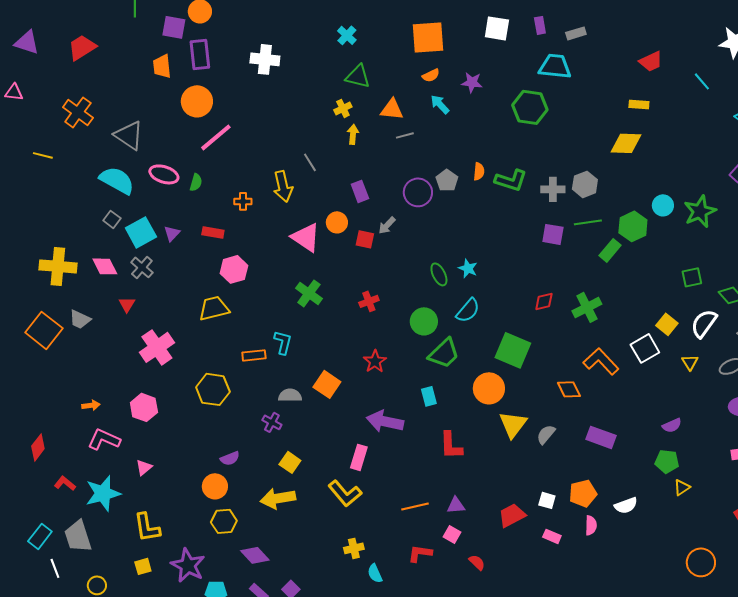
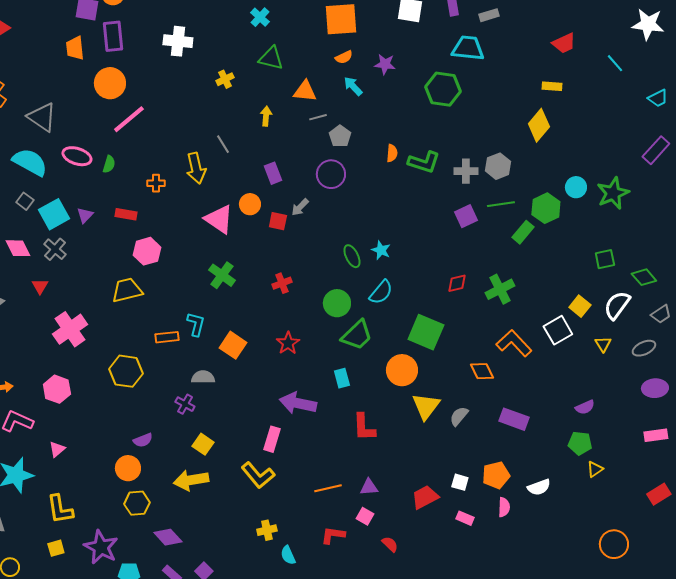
yellow cross: (343, 108) -> (225, 79), moved
yellow diamond: (626, 143) -> (539, 125), turned -52
gray pentagon: (447, 180) -> (340, 136), moved
purple square: (553, 234) -> (466, 216), turned -35
orange square: (327, 384) -> (233, 345), moved

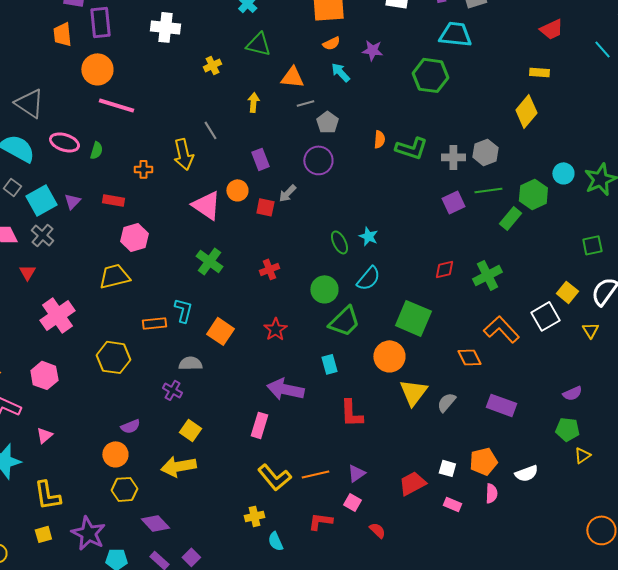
pink line: (129, 119) -> (116, 105), turned 57
yellow L-shape: (258, 475) -> (274, 477), moved
purple triangle: (369, 487) -> (356, 473), turned -30

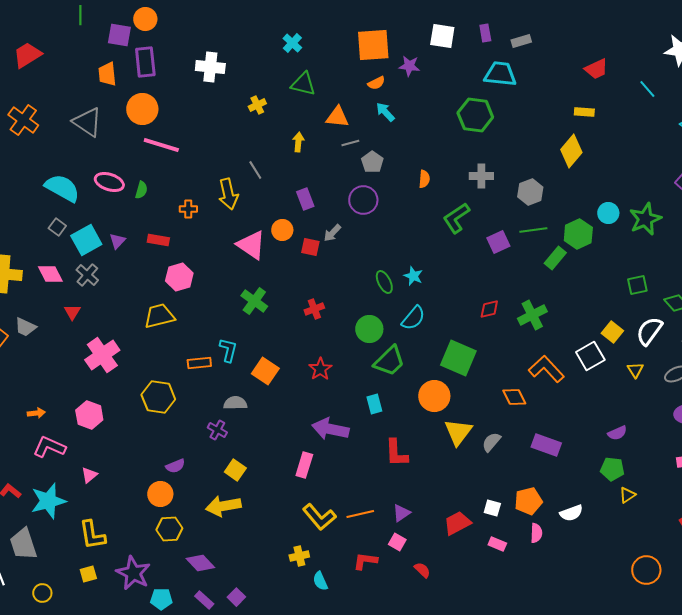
purple star: (372, 50) -> (409, 66), moved
gray triangle: (29, 103) -> (87, 122), moved
green L-shape: (411, 148) -> (456, 218), moved, turned 128
gray cross: (453, 157) -> (481, 176), moved

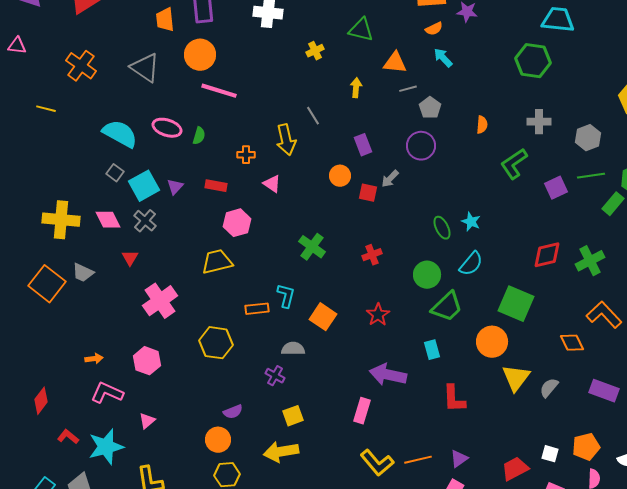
pink triangle: (251, 245) -> (272, 184), moved, size x0.6
red diamond: (489, 309) -> (547, 255), size x1.4
yellow square: (235, 470) -> (293, 416), turned 35

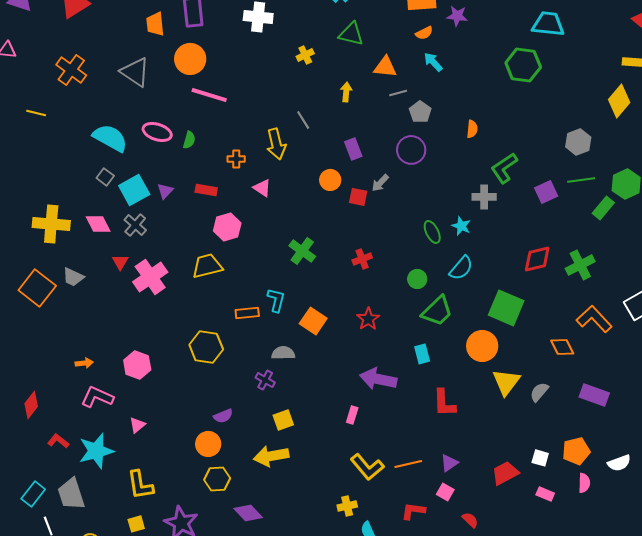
gray cross: (539, 122) -> (484, 197), moved
green circle: (427, 275) -> (417, 279), size x0.7
pink cross: (160, 301) -> (150, 277), moved
pink rectangle: (362, 411) -> (352, 415), size x0.7

